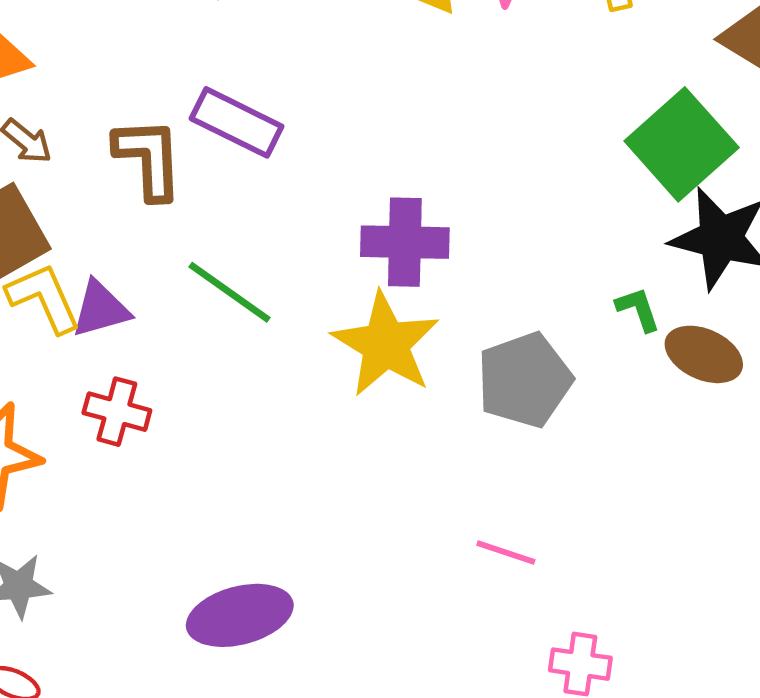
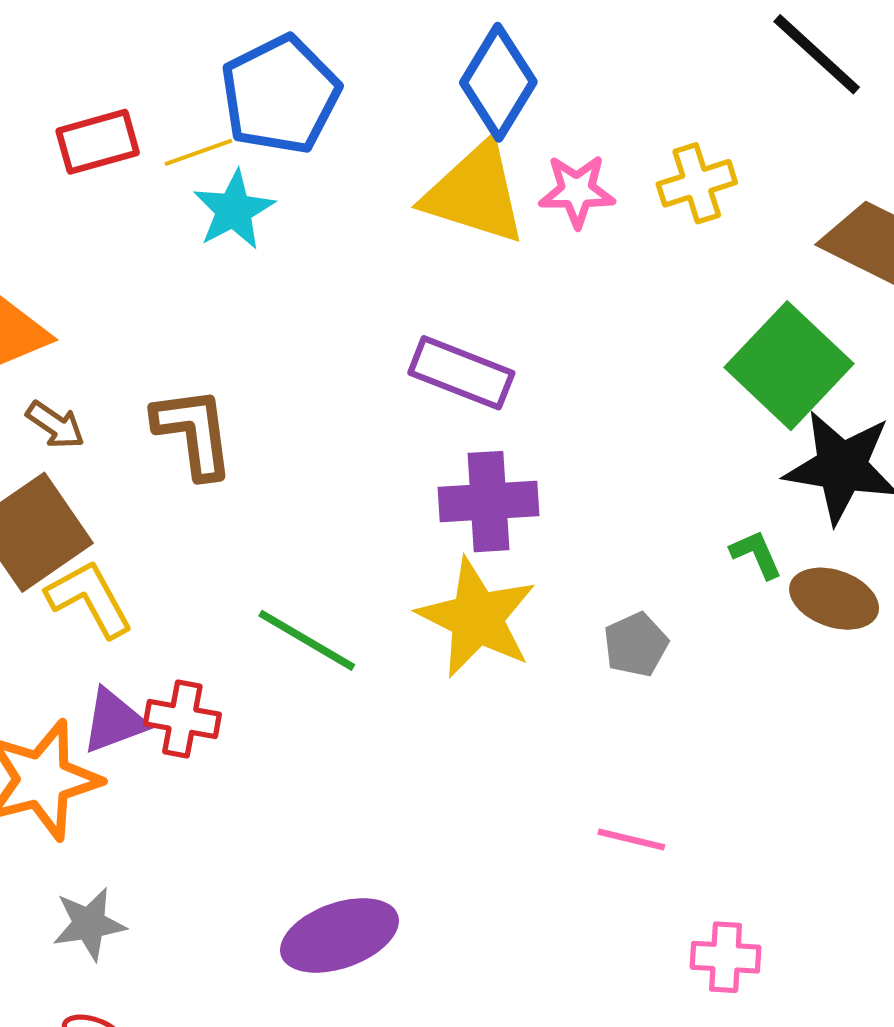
purple rectangle: (237, 122) -> (461, 373), moved
green line: (230, 292) -> (307, 640), moved
purple triangle: (100, 309) -> (114, 721), moved
gray pentagon: (525, 380) -> (636, 645), size x0.6

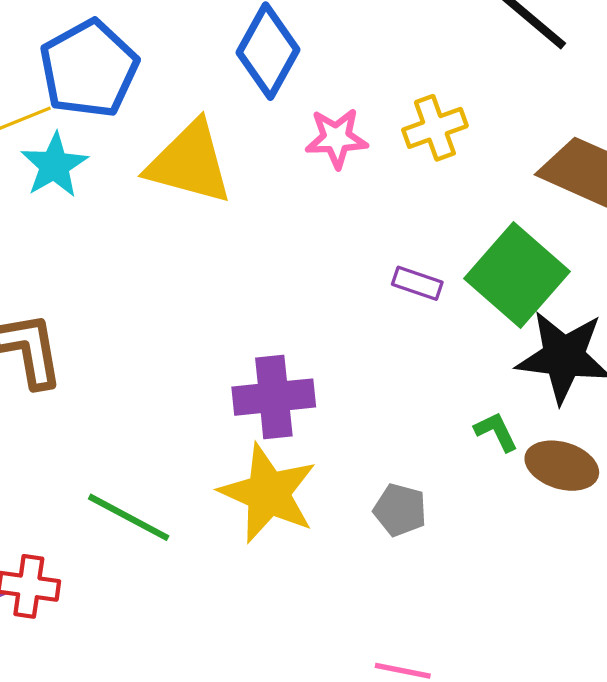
yellow triangle: (475, 193) -> (190, 163), moved
purple rectangle: (461, 373) -> (417, 283), moved, size x0.6
gray pentagon: (636, 645) -> (400, 510), turned -30

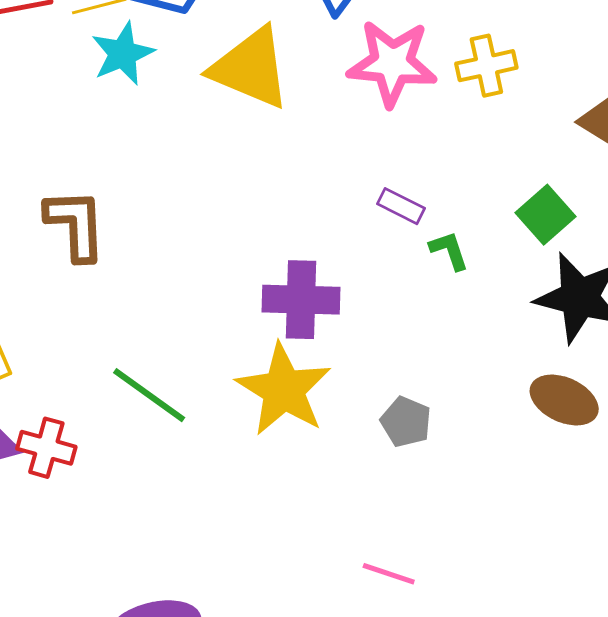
pink star: (336, 138) -> (392, 63), size x1.5
green square: (517, 275) -> (546, 215), size x0.6
purple rectangle: (417, 283) -> (401, 206), moved
green L-shape: (496, 432) -> (449, 251), moved

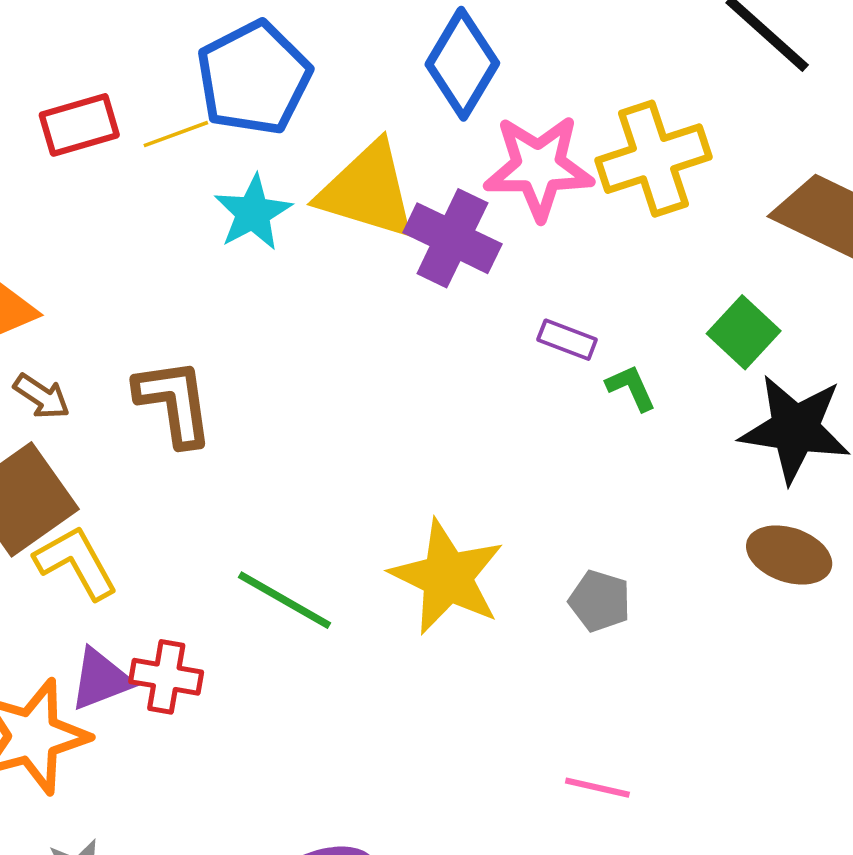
cyan star: (123, 54) -> (253, 213), moved
yellow cross: (486, 66) -> (653, 159), size x1.5
purple cross: (301, 300) -> (452, 238), moved, turned 30

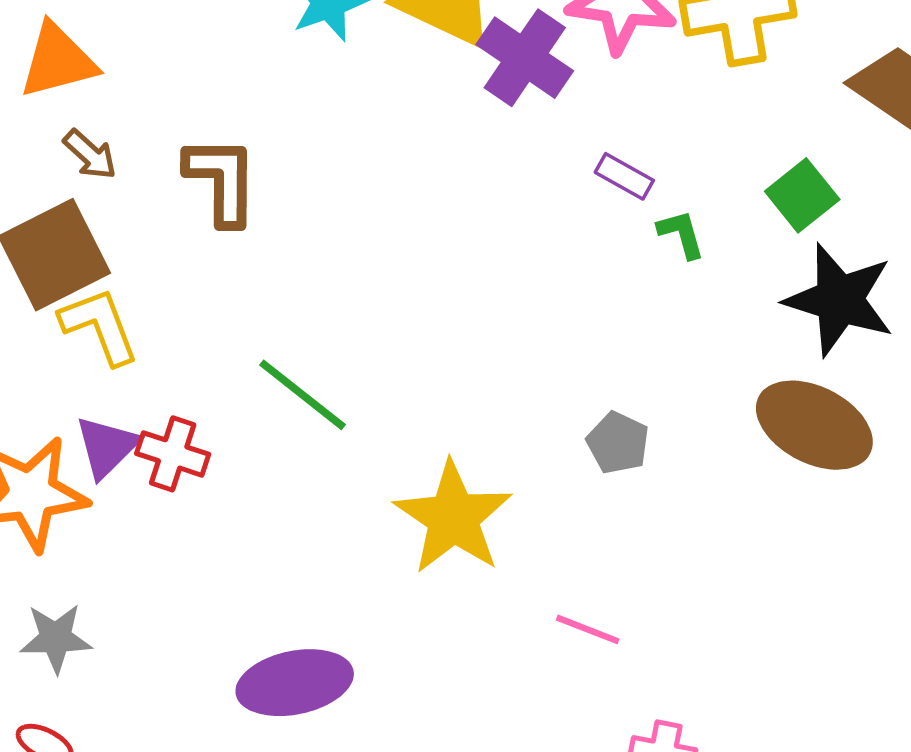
brown ellipse: (789, 555) -> (814, 425), size x1.4
yellow star: (447, 577) -> (453, 518), moved
purple triangle: (101, 679) -> (107, 447), turned -32

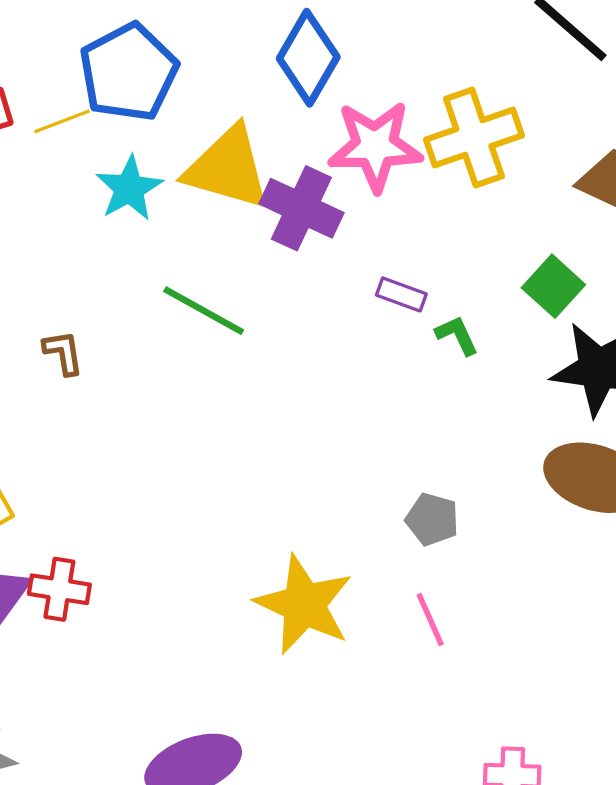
brown L-shape: (222, 180) -> (63, 353), size x0.6
green line: (303, 395) -> (204, 311), moved
pink line: (588, 629) -> (430, 620), moved, turned 54

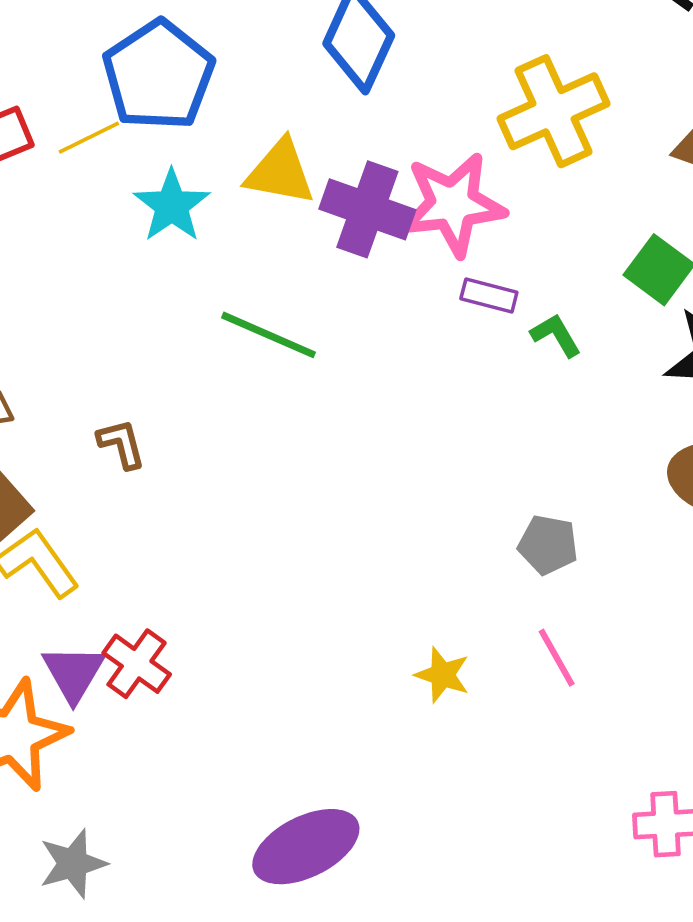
pink star: (375, 146) -> (453, 204), moved
yellow triangle: (228, 168) -> (280, 172), size x0.7
brown L-shape: (63, 353) -> (121, 444), moved
red cross: (59, 589) -> (137, 664), turned 32
yellow star: (304, 605) -> (442, 675), moved, size x0.5

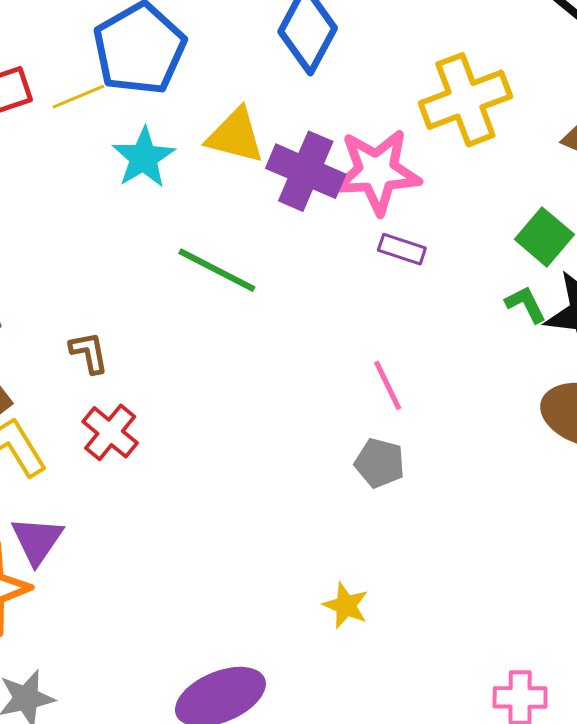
green L-shape: (556, 335) -> (526, 304), moved
gray pentagon: (548, 545) -> (380, 463), moved
pink line: (557, 658) -> (388, 385), moved
red cross: (137, 664) -> (110, 432), moved
yellow star: (442, 675) -> (346, 605), moved

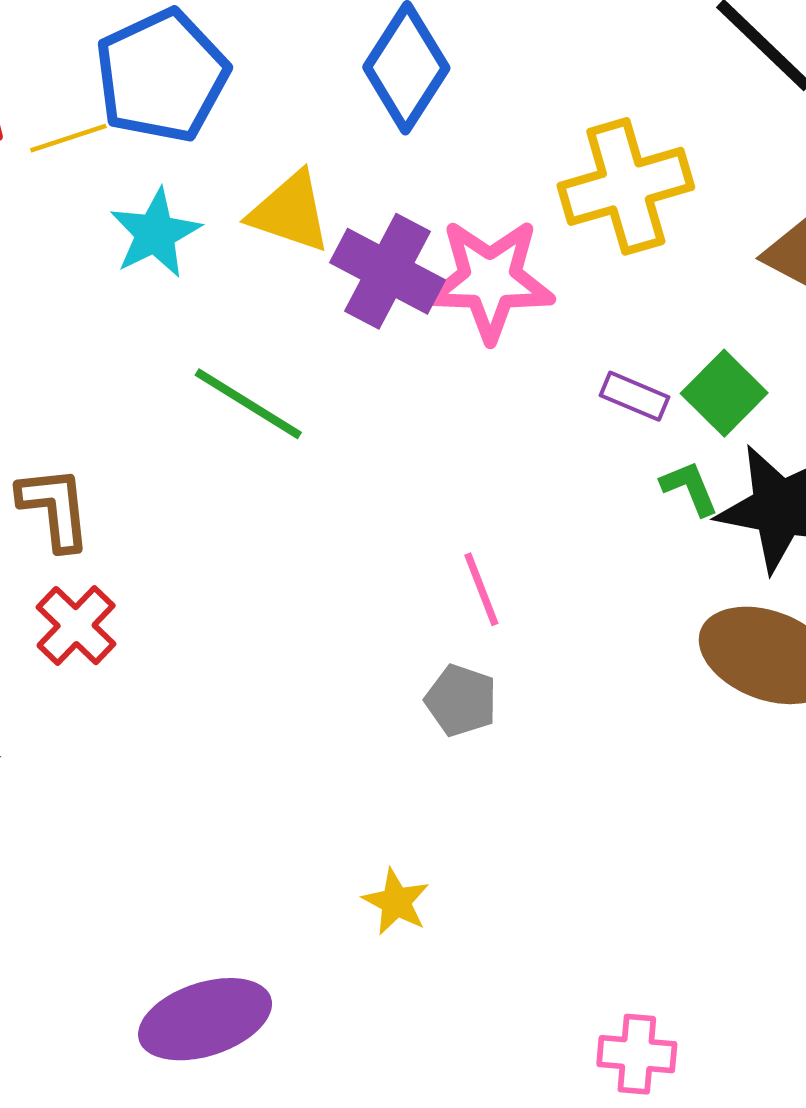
purple rectangle: (402, 249) -> (634, 396), moved
brown L-shape: (89, 353) -> (55, 508), size x1.4

